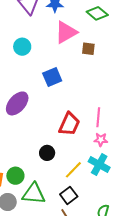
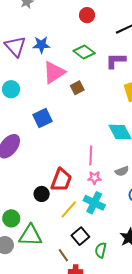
brown square: (88, 49) -> (77, 88), turned -32
red trapezoid: (69, 124) -> (61, 180), moved
black square: (69, 195) -> (80, 236), moved

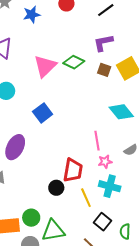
blue star: (41, 45) -> (32, 14), moved
green diamond: (84, 52) -> (74, 62), moved
brown square: (77, 88) -> (104, 70), moved, turned -32
yellow line: (69, 209) -> (86, 198), turned -54

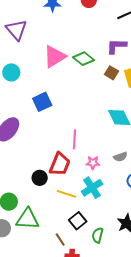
pink line: (97, 141) -> (75, 139), moved
cyan cross: (110, 186) -> (92, 188), turned 30
yellow line: (86, 198) -> (67, 194), turned -60

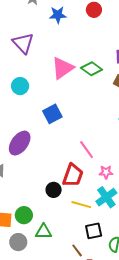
pink line: (75, 139) -> (87, 150), turned -36
green triangle: (28, 219) -> (44, 232), size x0.7
black square: (78, 221) -> (94, 231), turned 30

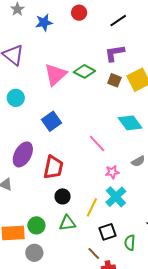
pink line: (87, 150) -> (97, 143), moved
red trapezoid: (73, 175) -> (53, 167), moved
yellow line: (81, 205) -> (92, 207), turned -72
green triangle: (44, 232) -> (67, 223), moved

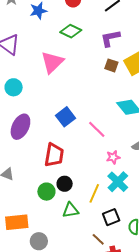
green diamond: (84, 71) -> (71, 31), moved
blue square: (51, 121) -> (66, 117), moved
purple ellipse: (23, 154) -> (20, 127), moved
green circle: (36, 225) -> (46, 192), moved

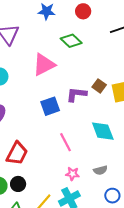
purple L-shape: (110, 38) -> (76, 94), moved
blue square: (66, 117) -> (50, 106), moved

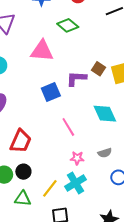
pink triangle: (44, 65) -> (42, 51), turned 35

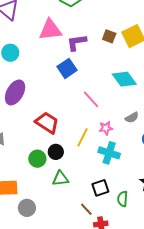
purple L-shape: (76, 79) -> (77, 42), moved
red trapezoid: (21, 141) -> (47, 123), turned -70
cyan cross: (76, 183) -> (109, 153), turned -30
yellow line: (50, 188) -> (83, 137), moved

